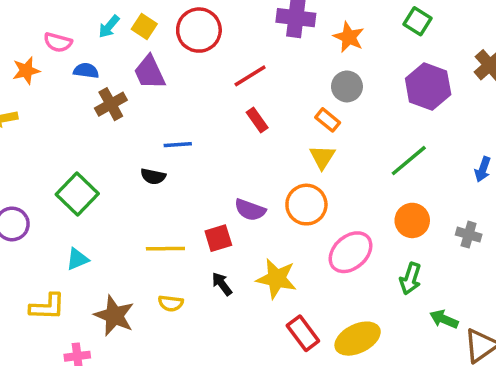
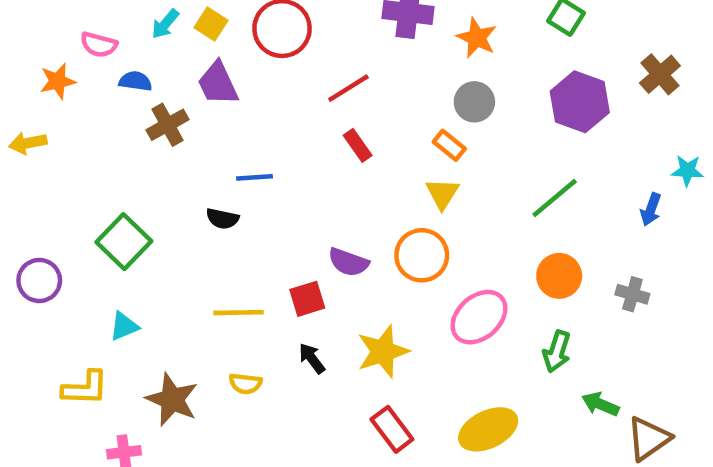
yellow star: (276, 279) -> (383, 351), turned -30
red rectangle: (303, 333) -> (392, 429), moved

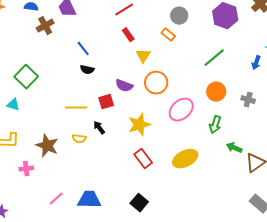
blue line: (255, 177) -> (83, 49), turned 56
yellow triangle: (442, 193) -> (143, 56), moved
black semicircle: (222, 219) -> (87, 70), moved
cyan triangle: (124, 326) -> (13, 105), moved, turned 40
black arrow: (312, 358) -> (99, 128), moved

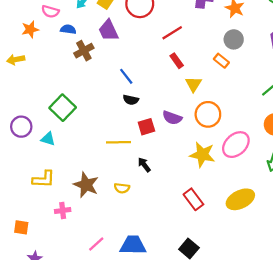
red square: (106, 102) -> (146, 127), moved
yellow star: (139, 125) -> (202, 155), moved, turned 30
yellow semicircle: (79, 139) -> (122, 188), moved

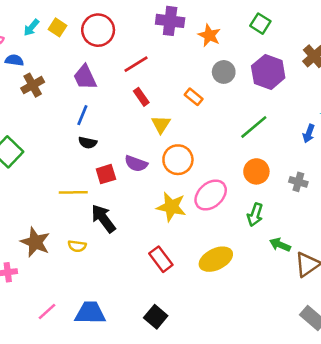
purple trapezoid: (108, 31) -> (85, 77), moved
gray circle: (234, 39) -> (224, 72), moved
blue line: (126, 76) -> (82, 115), turned 60
black arrow: (144, 165) -> (103, 219), size x1.6

